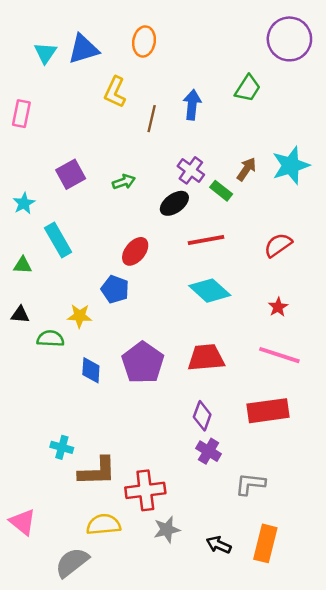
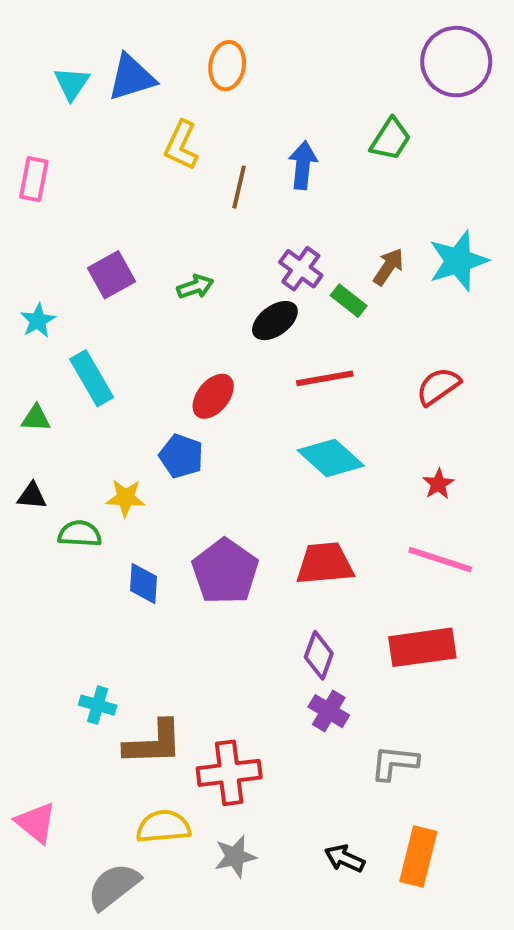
gray star: (167, 530) -> (235, 856), moved

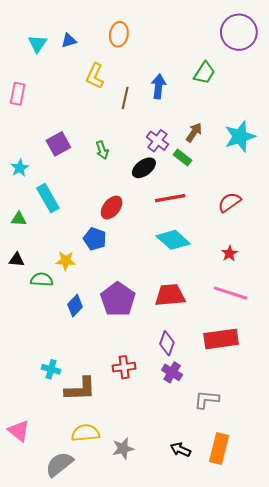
blue triangle: (131, 77) -> (69, 41), size x0.6
brown arrow: (388, 267) -> (194, 132), moved
green arrow: (195, 287) -> (102, 150), turned 90
blue diamond: (143, 584) -> (75, 306), turned 40
red cross: (229, 773) -> (124, 367), moved, size x0.7

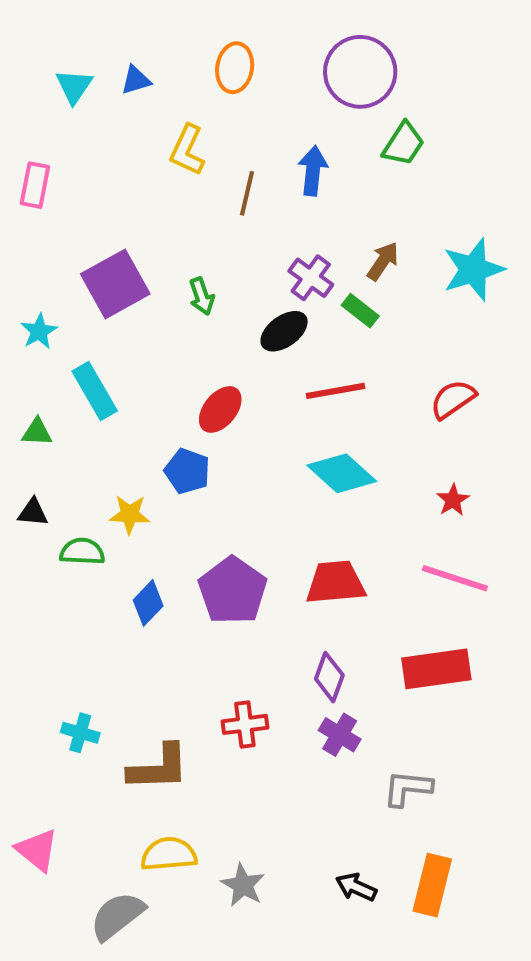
purple circle: (239, 32) -> (360, 72), moved
purple square: (58, 144) -> (115, 284), size x1.4
cyan cross: (51, 369) -> (80, 733), moved
gray star: (123, 449) -> (243, 885), turned -30

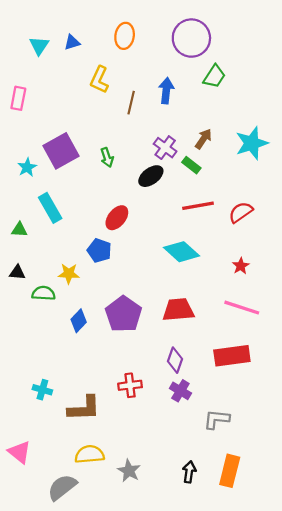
cyan star: (39, 331) -> (27, 167), moved
red line: (335, 391) -> (198, 206), moved
black arrow: (356, 887) -> (189, 472), turned 75

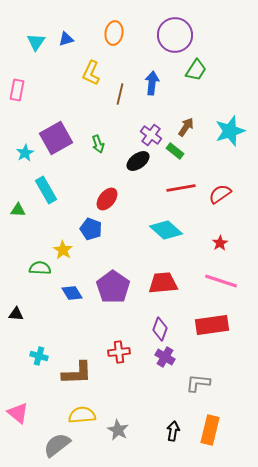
black triangle: (17, 272) -> (16, 314), moved
yellow star: (69, 274) -> (63, 250), turned 30
blue diamond: (79, 321) -> (72, 293), turned -75

